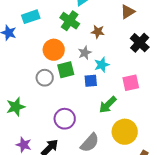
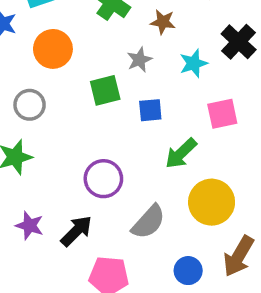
orange circle: (54, 50) -> (53, 49), moved
cyan star: (102, 65) -> (194, 63), moved
gray circle: (45, 78) -> (30, 105), moved

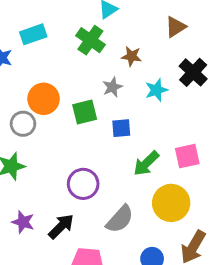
orange circle: (53, 49) -> (44, 99), moved
pink square: (222, 114) -> (187, 156), moved

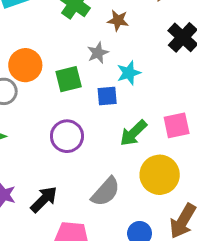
cyan star: (156, 90) -> (129, 73), moved
purple circle: (83, 184) -> (67, 136), moved

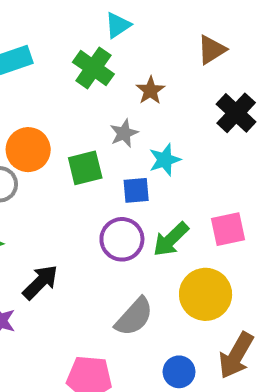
brown star: (118, 20) -> (150, 90), turned 30
purple circle: (67, 136) -> (122, 239), moved
black arrow: (44, 199) -> (40, 282), moved

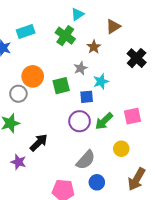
brown triangle: (212, 50) -> (113, 26), moved
yellow circle: (206, 294) -> (121, 149), size x0.6
blue circle: (179, 372) -> (97, 182), moved

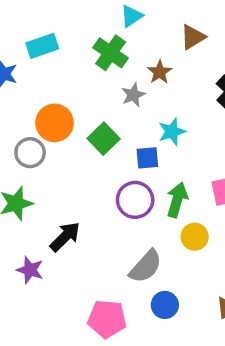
gray star: (81, 68) -> (133, 95), moved
green square: (61, 86) -> (104, 139), turned -30
green arrow: (104, 121) -> (177, 200), turned 150
yellow circle: (121, 149) -> (195, 237), moved

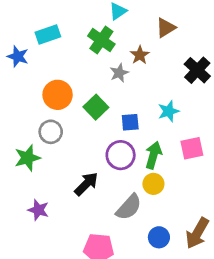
cyan star: (172, 132) -> (169, 111), moved
gray circle: (30, 153) -> (51, 132), moved
black arrow: (65, 237) -> (86, 184), moved
yellow circle: (195, 237) -> (153, 184), moved
blue circle: (165, 305) -> (159, 237), moved

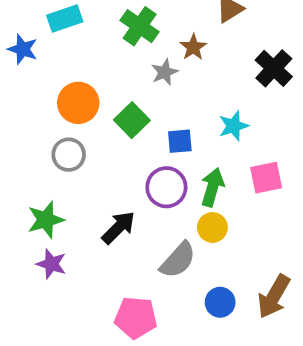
green star: (27, 158) -> (46, 220), moved

